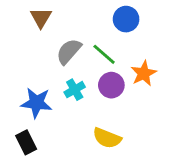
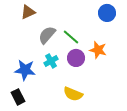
brown triangle: (41, 18) -> (28, 12), turned 35
blue circle: (126, 19) -> (107, 13), moved
orange star: (144, 73) -> (98, 50), turned -30

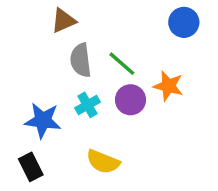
brown triangle: (28, 12) -> (63, 21), moved
gray semicircle: (47, 35) -> (81, 60), turned -48
yellow semicircle: (73, 94) -> (103, 162), moved

